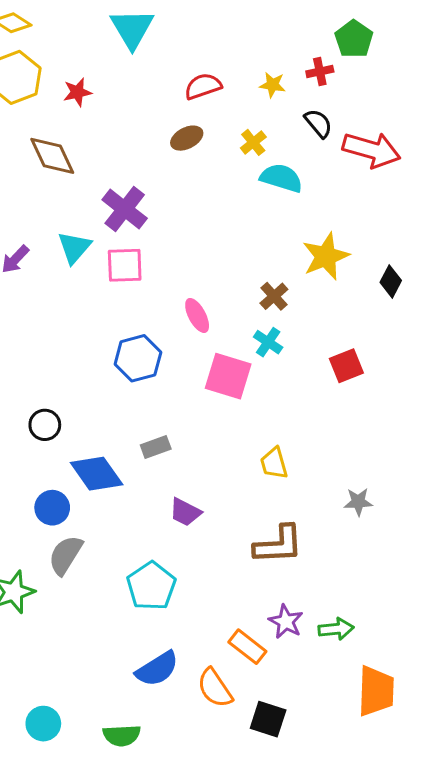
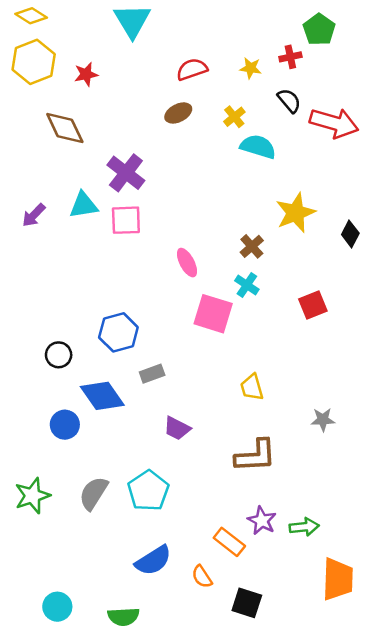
cyan triangle: (74, 247) -> (84, 205), turned 40
blue hexagon: (138, 358) -> (118, 332), moved
gray semicircle: (65, 555) -> (93, 493), moved
orange semicircle: (215, 688) -> (202, 577), size x0.7

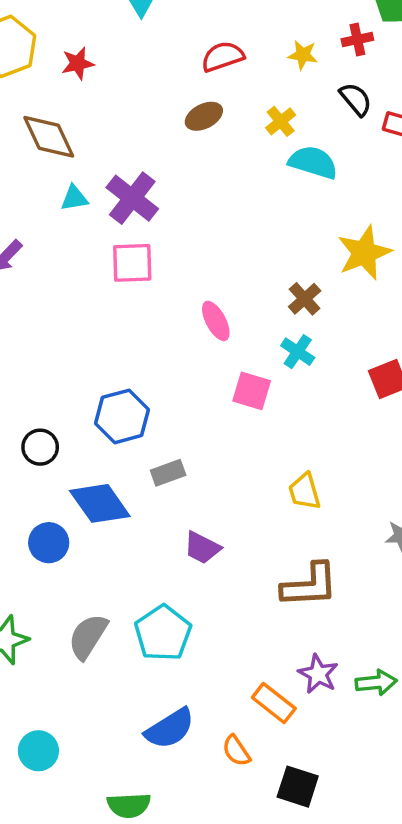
cyan triangle: (84, 205) -> (74, 198), moved, size x0.7
pink square: (213, 314) -> (252, 391), size x0.7
cyan circle: (57, 607) -> (38, 751), moved

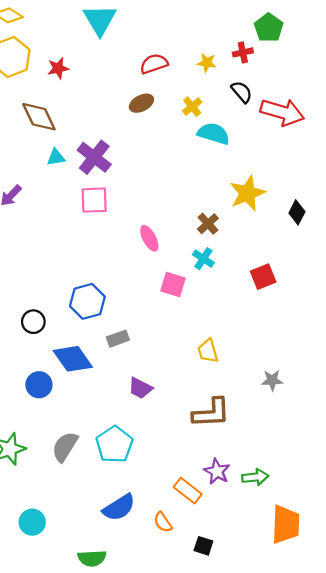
black square: (298, 787) -> (203, 546), size x0.7

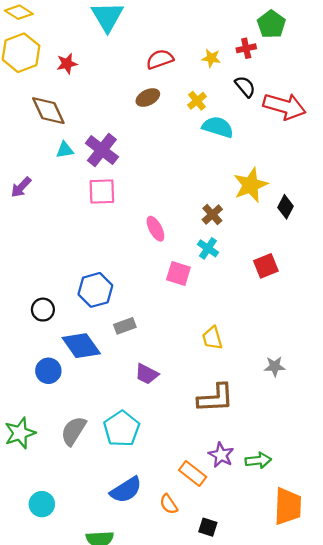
black diamond: (297, 212) -> (286, 207), moved

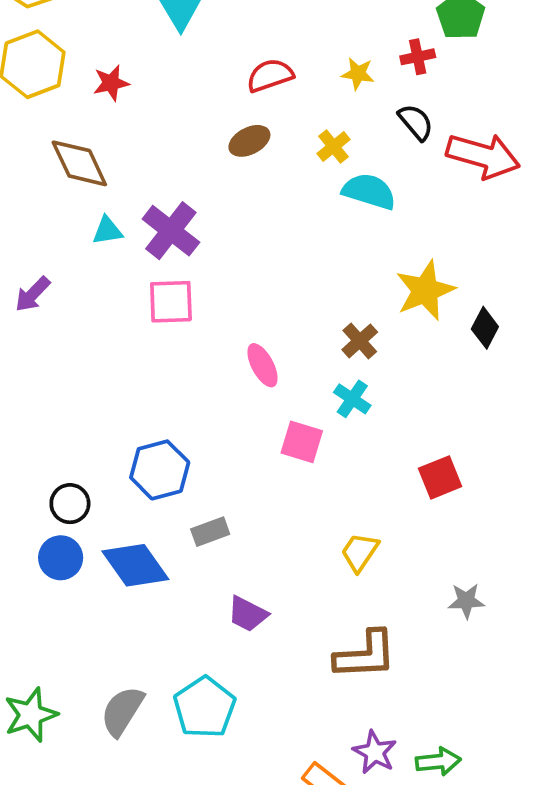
red square: (266, 266) -> (440, 477), moved
yellow trapezoid: (212, 338) -> (360, 552), turned 50
blue circle: (48, 371) -> (61, 558), moved

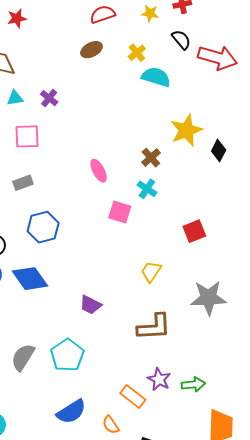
purple cross: (171, 231) -> (49, 98), size x0.6
pink square: (171, 302) -> (27, 136), moved
gray rectangle: (210, 532) -> (23, 183), moved
gray star: (466, 601) -> (208, 298), size x1.8

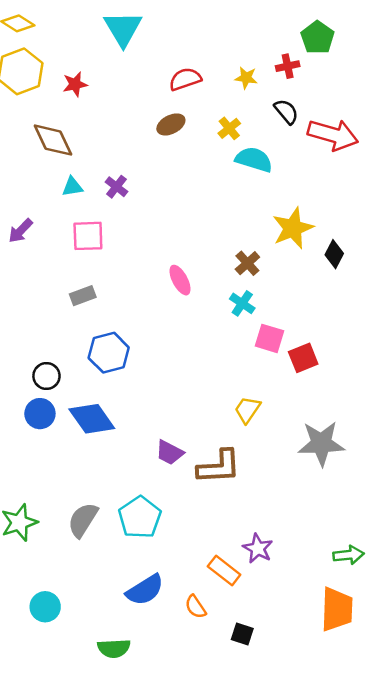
pink square: (120, 212) -> (269, 338), moved
brown L-shape: (154, 327) -> (219, 467), moved
green arrow: (193, 384) -> (349, 555), moved

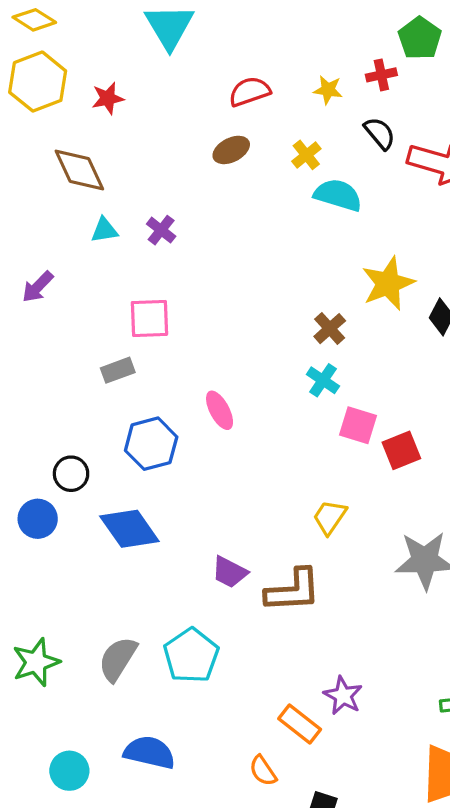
pink square: (88, 236) -> (149, 319), moved
pink ellipse: (180, 280) -> (220, 410), moved
blue circle: (40, 414) -> (38, 519), moved
blue semicircle: (145, 590) -> (149, 752), moved, turned -135

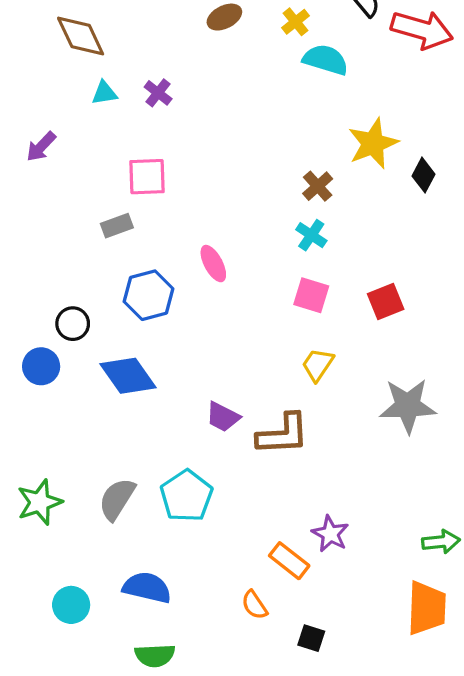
pink square: (358, 425) -> (311, 295), moved

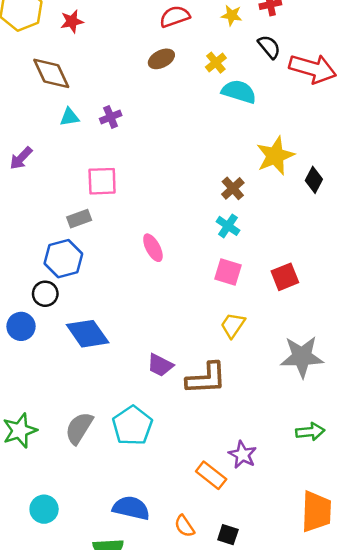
purple cross: (158, 93) -> (111, 117), turned 30
blue hexagon: (149, 295) -> (63, 259), moved
green arrow: (441, 542) -> (310, 432), moved
blue semicircle: (147, 588) -> (131, 508), moved
orange semicircle: (254, 605) -> (184, 526), moved

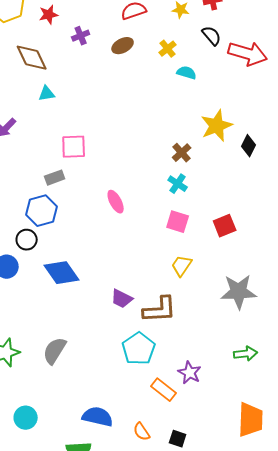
cyan semicircle: (239, 92) -> (187, 73), size x0.7
purple cross: (111, 117) -> (81, 36), moved
cyan pentagon: (132, 426) -> (139, 349), moved

